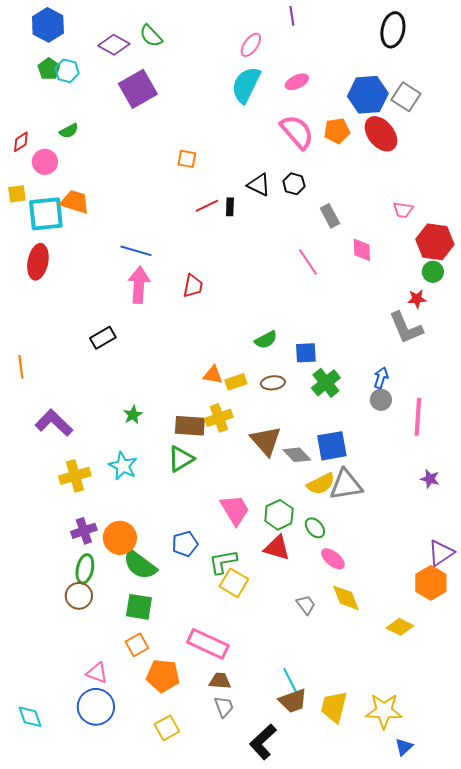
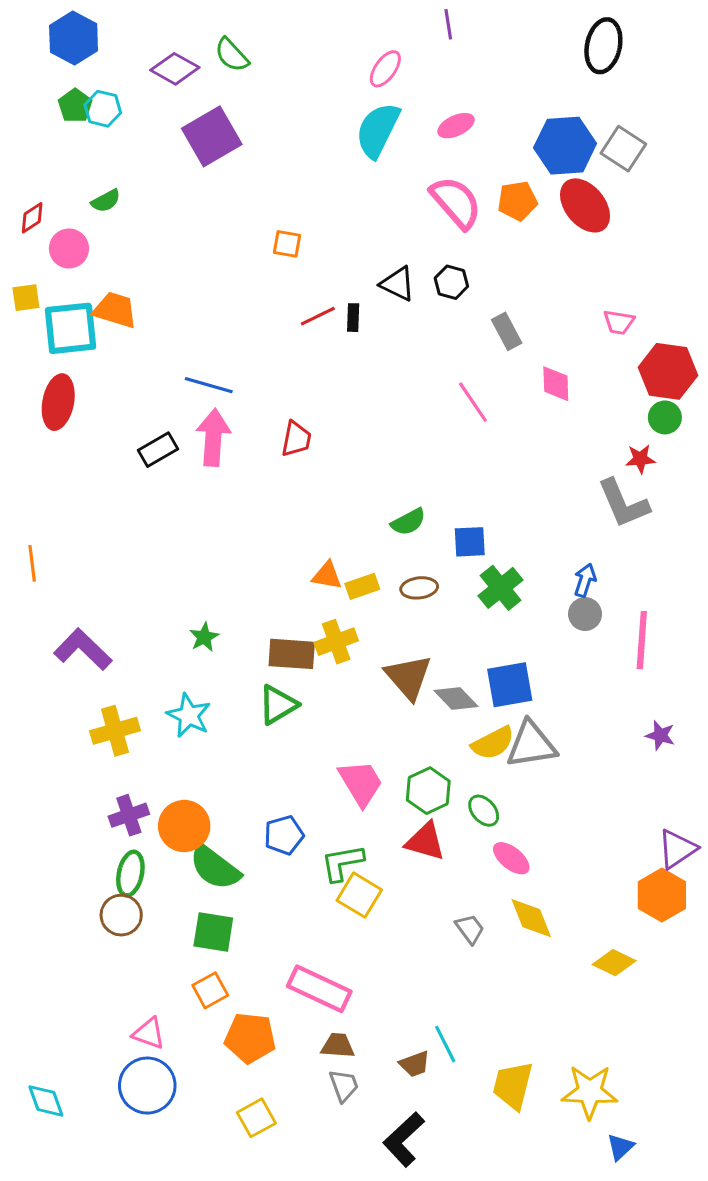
black rectangle: (103, 338) -> (158, 450), moved
brown trapezoid: (293, 701) -> (415, 1064), moved, size x0.7

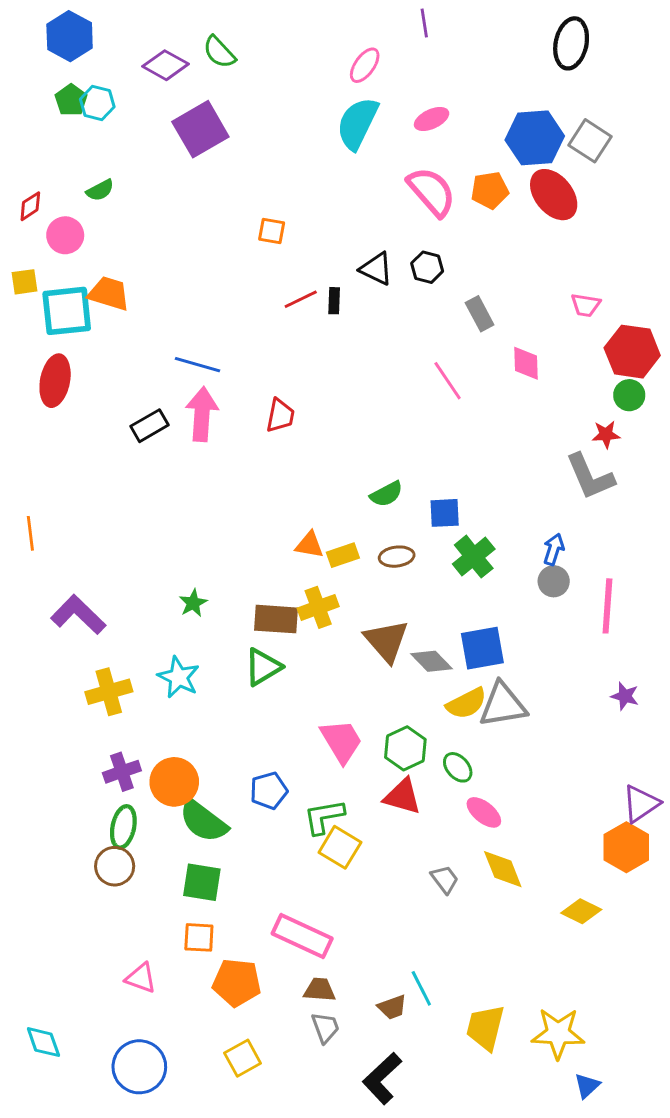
orange square: (210, 990) -> (199, 937), turned 32
blue circle: (147, 1086) -> (139, 1067), moved

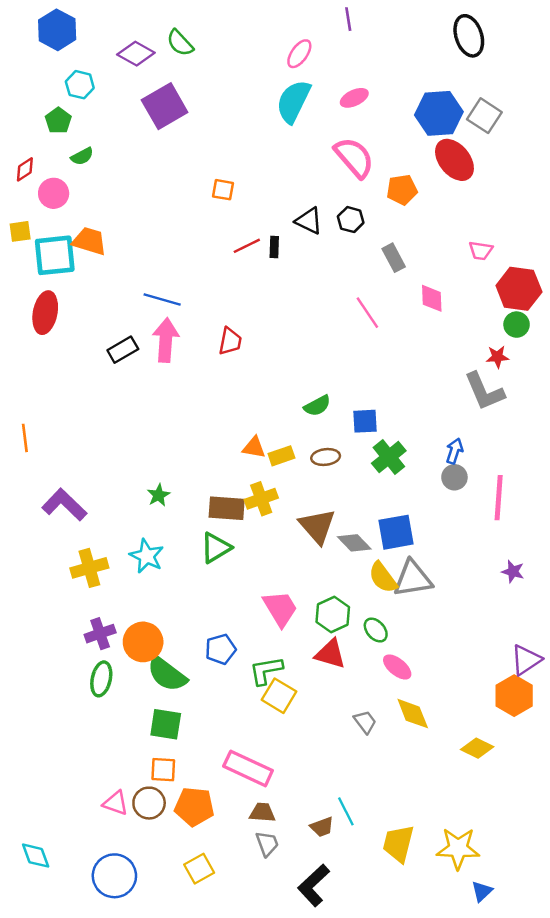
black ellipse: (571, 43) -> (469, 36), turned -30
green pentagon: (71, 100) -> (58, 121), moved
orange pentagon: (490, 190) -> (402, 190), moved
yellow semicircle: (466, 703) -> (383, 578), turned 80
brown circle: (115, 866) -> (149, 803), moved

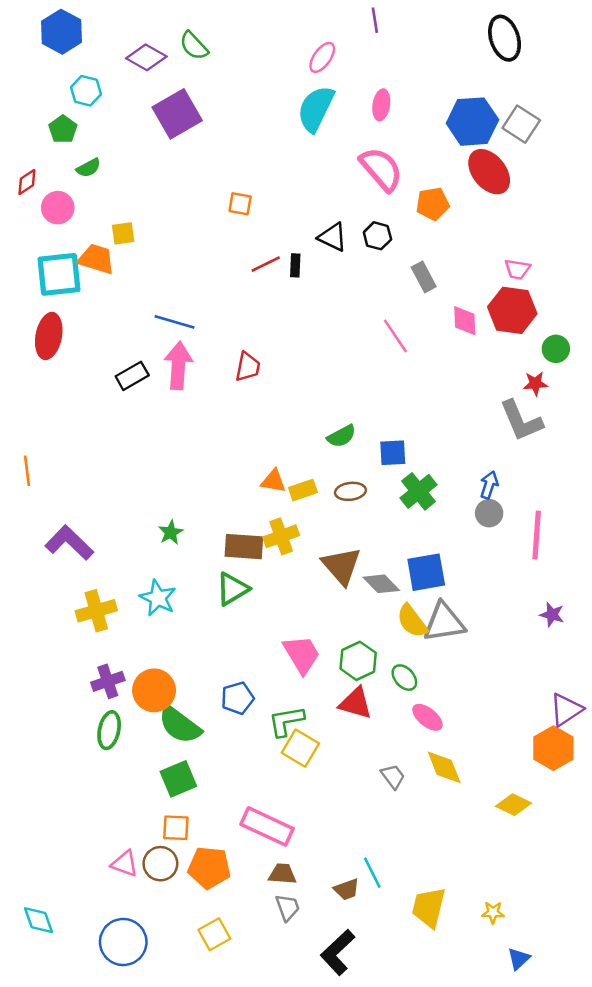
pink ellipse: (354, 98) -> (381, 105), turned -56
yellow square: (20, 231) -> (123, 233), moved
red hexagon: (519, 289) -> (512, 310), moved
green square: (166, 724) -> (178, 779), turned -32
yellow star: (458, 848) -> (493, 912), size x0.5

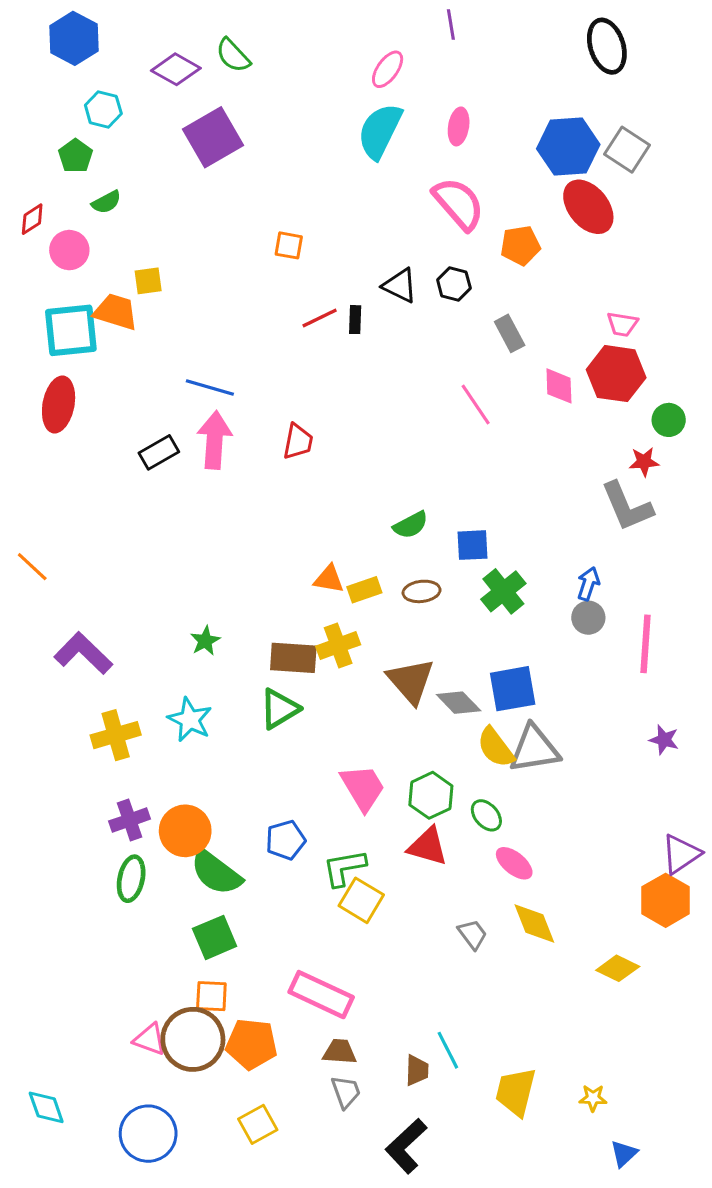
orange line: (27, 471) -> (32, 567), turned -40
brown circle: (160, 864) -> (193, 1039), size x1.5
brown trapezoid: (347, 889) -> (417, 1070), turned -68

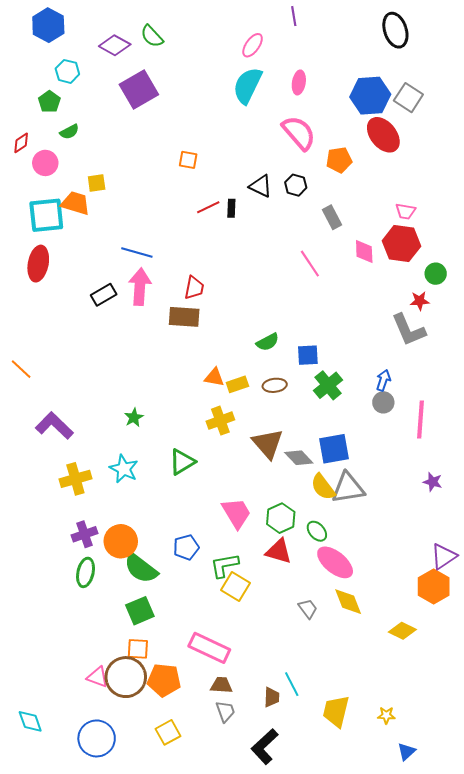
brown rectangle: (293, 658) -> (184, 317), moved
pink ellipse: (514, 863) -> (335, 562), size x1.5

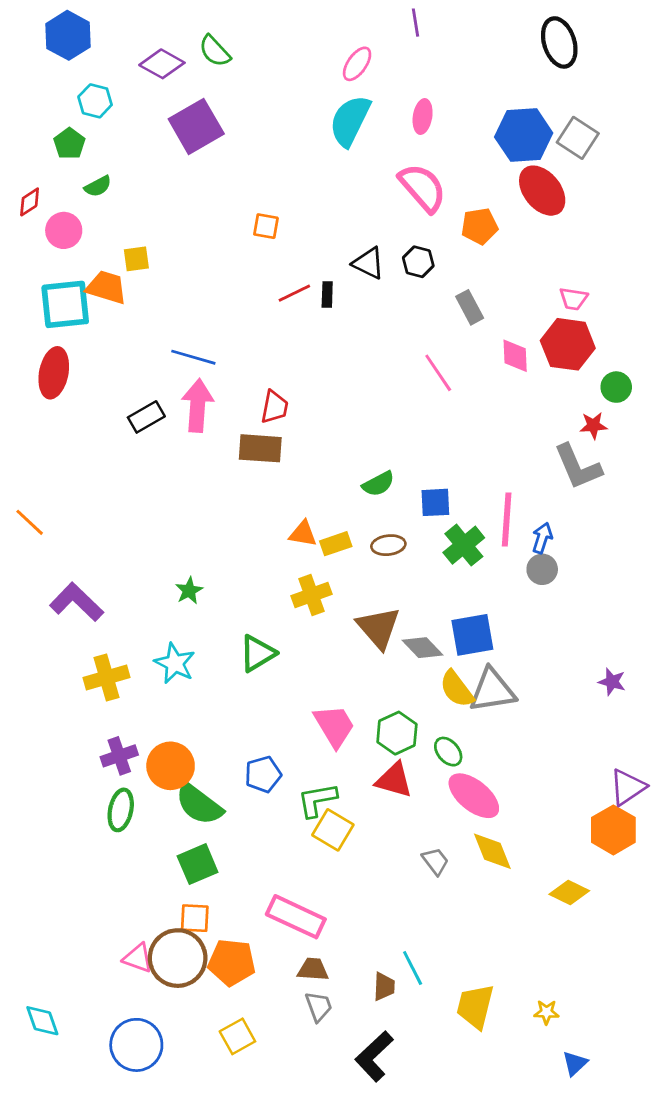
pink line: (421, 420) -> (507, 519), moved

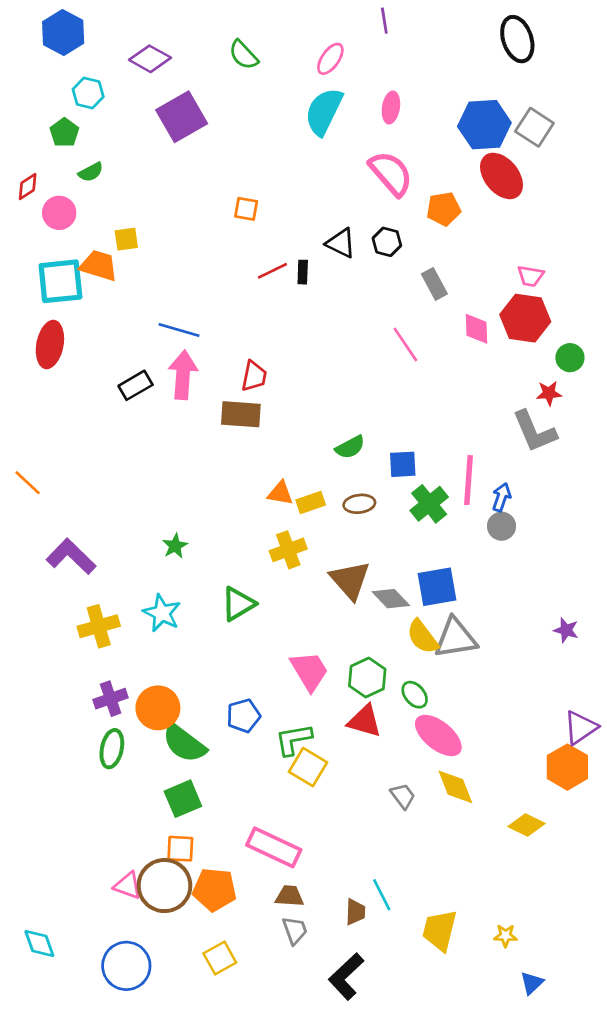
green semicircle: (215, 51) -> (243, 55), moved

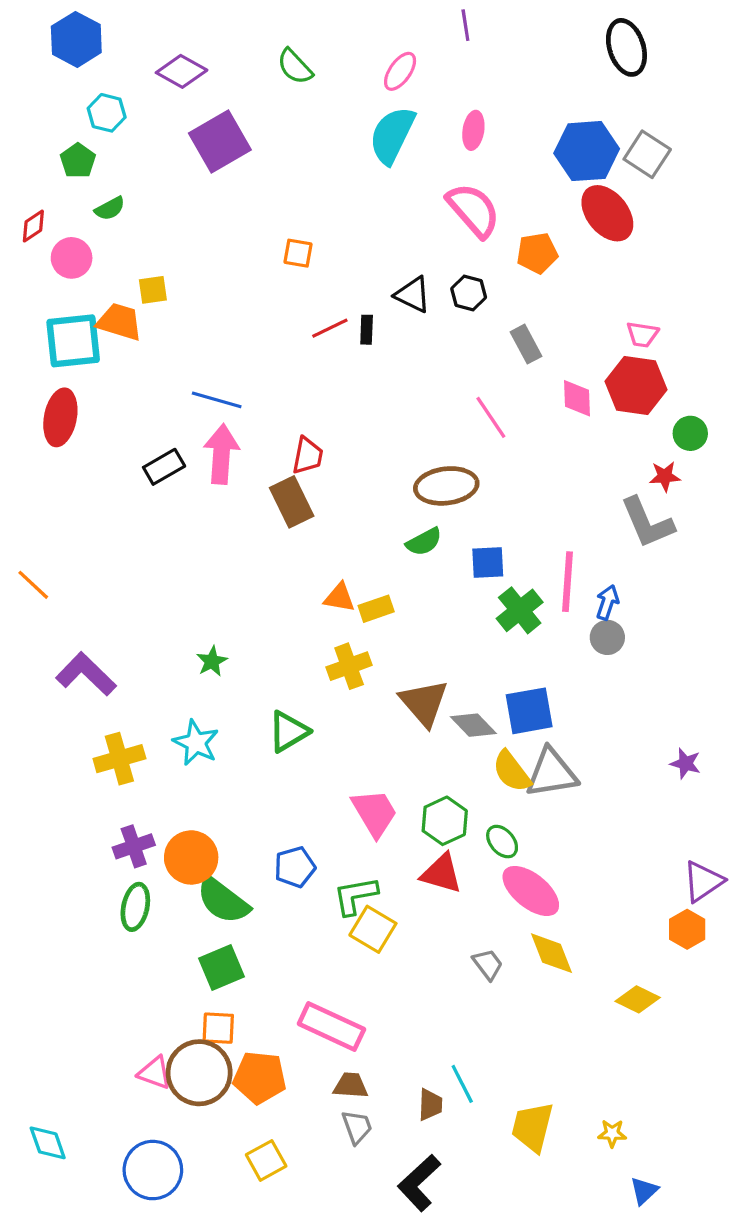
brown rectangle: (241, 414) -> (292, 502), turned 60
brown ellipse: (359, 504) -> (446, 486), moved, size x1.6
orange hexagon: (567, 767) -> (687, 929), size x0.7

